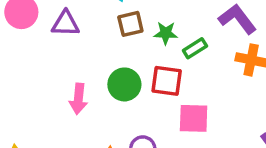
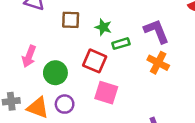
brown square: (130, 24) -> (71, 20), moved
green circle: (124, 84) -> (55, 73), moved

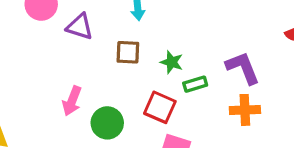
orange cross: (158, 63) -> (245, 110), turned -30

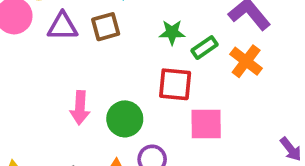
brown square: (128, 52) -> (106, 27), moved
orange cross: (245, 110) -> (246, 61), moved, turned -32

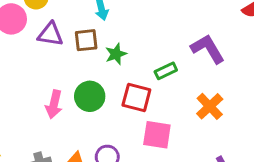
green star: (172, 32) -> (116, 54), moved, turned -30
orange cross: (246, 61) -> (210, 106), moved
green circle: (125, 119) -> (90, 96), moved

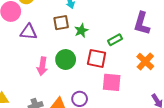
purple triangle: (50, 34) -> (29, 32), moved
purple L-shape: (208, 49) -> (142, 23), turned -130

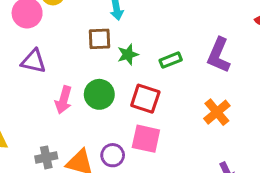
purple triangle: (29, 32) -> (33, 61), moved
green rectangle: (115, 40) -> (171, 60), moved
pink square: (112, 82) -> (146, 139), moved

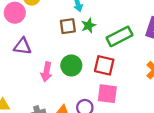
green star: (128, 54) -> (89, 25), moved
green rectangle: (171, 60) -> (120, 36), size x1.6

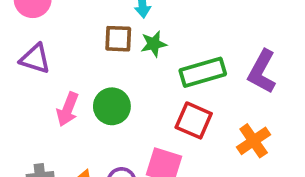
red square: (104, 65) -> (194, 120), moved

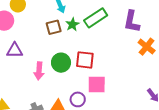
green rectangle: (203, 72) -> (96, 18), moved
red square: (194, 120) -> (85, 60), moved
orange cross: (254, 141) -> (147, 47), moved

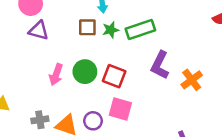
purple L-shape: (132, 22) -> (160, 65), moved
purple triangle: (15, 50) -> (39, 30), moved

